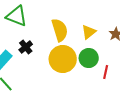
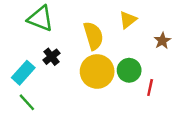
yellow triangle: (89, 32) -> (128, 20), moved

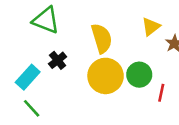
yellow triangle: (128, 20) -> (151, 27), moved

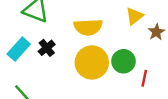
yellow semicircle: (102, 38) -> (88, 27), turned 104
cyan rectangle: (28, 77) -> (19, 49), moved

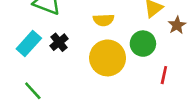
yellow semicircle: (88, 27) -> (104, 20), size x0.7
green circle: (123, 61) -> (143, 44), moved

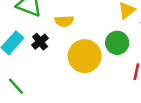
yellow semicircle: (104, 20) -> (64, 21), moved

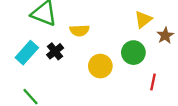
yellow circle: (85, 56) -> (100, 66), size x0.7

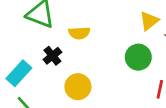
cyan rectangle: (27, 53) -> (19, 73), moved
yellow circle: (100, 66) -> (78, 87), moved

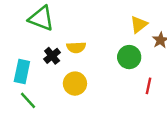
yellow semicircle: (79, 33) -> (76, 47), moved
cyan rectangle: (19, 73) -> (22, 71), turned -30

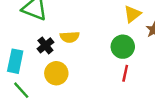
yellow circle: (75, 84) -> (56, 73), moved
red line: (148, 86) -> (125, 73), moved

